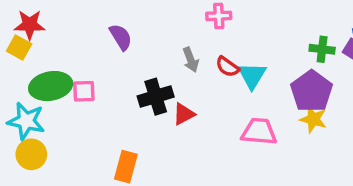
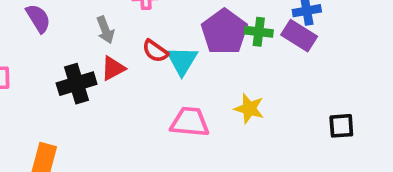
gray arrow: (191, 60) -> (105, 30), moved
purple pentagon: (312, 91) -> (224, 32), moved
red triangle: (184, 114) -> (113, 68), moved

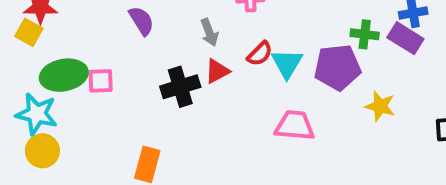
purple pentagon: (224, 32) -> (337, 67), moved, turned 30
red semicircle: (155, 51) -> (260, 54), turned -80
yellow star: (249, 109) -> (380, 106), moved

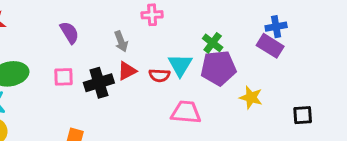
green cross: (365, 34) -> (213, 43), moved, turned 30
red semicircle: (260, 54) -> (159, 75), moved, turned 48
pink square: (101, 81) -> (63, 77), moved

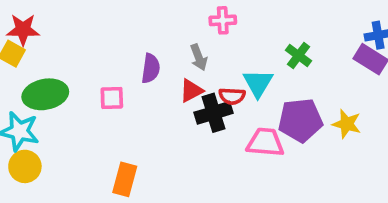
purple semicircle: (69, 33) -> (151, 68), moved, turned 40
gray arrow: (121, 41) -> (199, 57), moved
purple pentagon: (218, 68) -> (300, 120), moved
black cross: (99, 83) -> (214, 113), moved

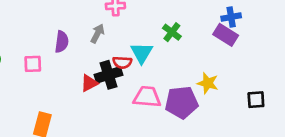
gray arrow: (199, 57) -> (97, 34), turned -132
red triangle: (191, 91) -> (89, 83), moved
purple pentagon: (300, 120) -> (182, 102), moved

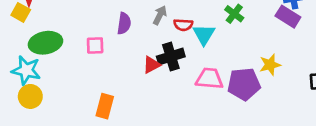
red semicircle: (122, 62) -> (183, 25), moved
yellow star: (208, 83) -> (270, 65), turned -30

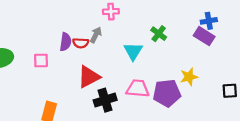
red semicircle: (183, 25) -> (81, 43), moved
black cross: (171, 56) -> (105, 100), moved
red triangle: (152, 65) -> (89, 77), size x1.5

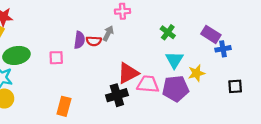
blue cross: (209, 21) -> (223, 49), moved
cyan triangle: (133, 51) -> (174, 60), moved
red triangle: (89, 77) -> (128, 73), moved

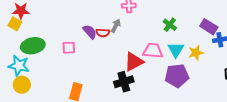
purple semicircle: (79, 40) -> (90, 32), turned -49
yellow star: (196, 73) -> (196, 53), moved
pink trapezoid: (148, 84) -> (153, 51), moved

